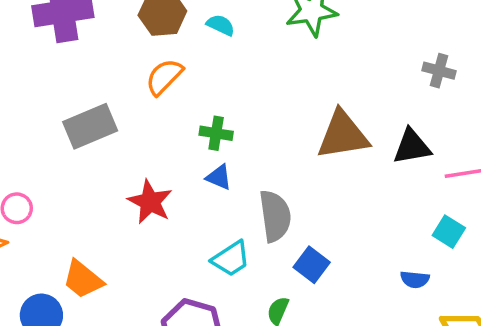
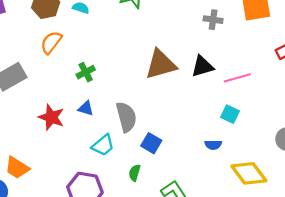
green cross: (216, 133) -> (86, 72), turned -30
blue triangle: (219, 177) -> (86, 108), moved

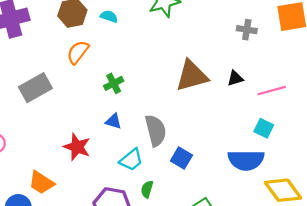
black triangle: (202, 66) -> (235, 78), size x0.7
red star: (51, 117) -> (77, 147), moved
blue semicircle: (213, 145) -> (246, 160), size x2.0
green semicircle: (135, 173) -> (147, 189), moved

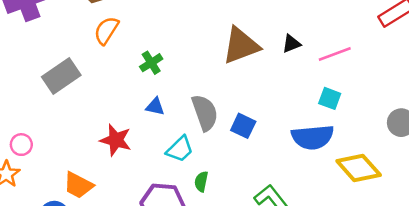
blue square: (181, 158) -> (243, 126), moved

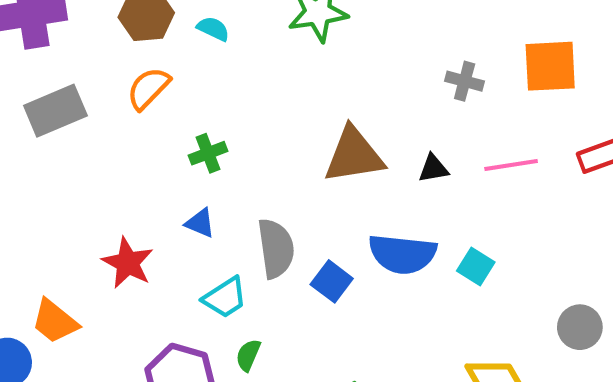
pink line: (335, 54) -> (511, 165), moved
gray rectangle: (61, 76) -> (55, 111), moved
blue semicircle: (313, 137) -> (402, 254), moved

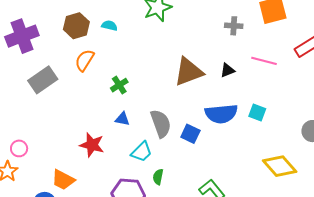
pink line: (511, 165) -> (264, 61), turned 35

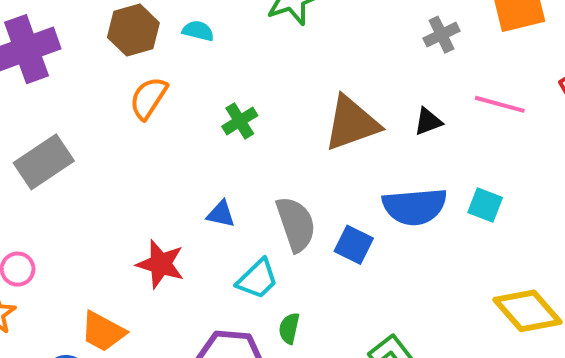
gray cross: (234, 26) -> (441, 35), turned -30
gray rectangle: (43, 80) -> (44, 162), moved
green cross: (119, 85) -> (240, 121), moved

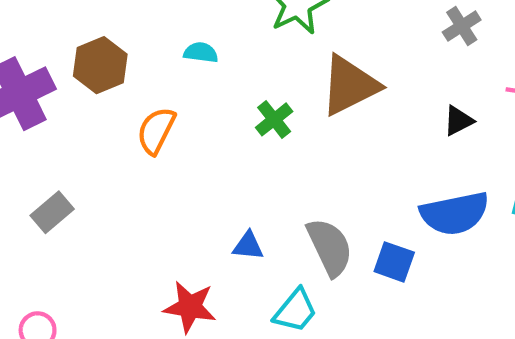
brown hexagon: (133, 30) -> (100, 65), moved
green cross: (240, 121) -> (274, 119), moved
brown triangle: (352, 123) -> (350, 85), moved
gray rectangle: (44, 162) -> (52, 212), size x0.7

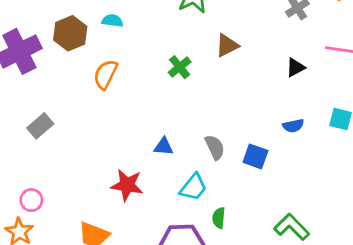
cyan semicircle: (201, 53) -> (112, 21), moved
brown triangle: (350, 85) -> (227, 46), size x0.6
blue semicircle: (455, 213) -> (293, 126), size x0.5
gray semicircle: (330, 247) -> (215, 147), size x0.7

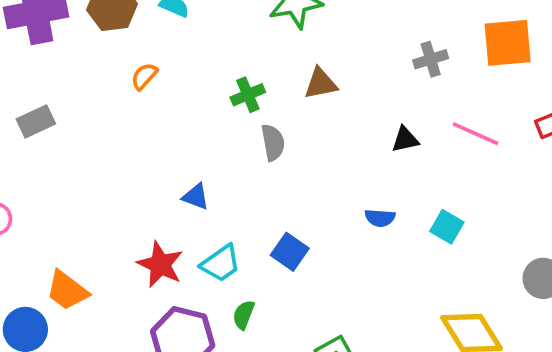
orange semicircle: (105, 74) -> (144, 76), size x0.7
gray semicircle: (215, 147) -> (273, 143), moved
blue square: (255, 156) -> (290, 252), moved
red star: (127, 185) -> (160, 264), moved

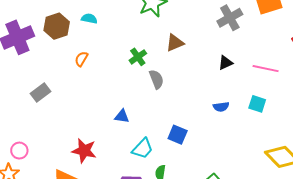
gray cross: (431, 59) -> (230, 18), size x1.4
gray rectangle: (36, 121) -> (40, 93), moved
pink line: (476, 134) -> (266, 69), moved
red star: (160, 264) -> (84, 151), moved

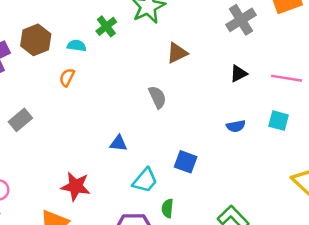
cyan semicircle: (89, 19) -> (77, 46), moved
green cross: (138, 57) -> (106, 26), moved

